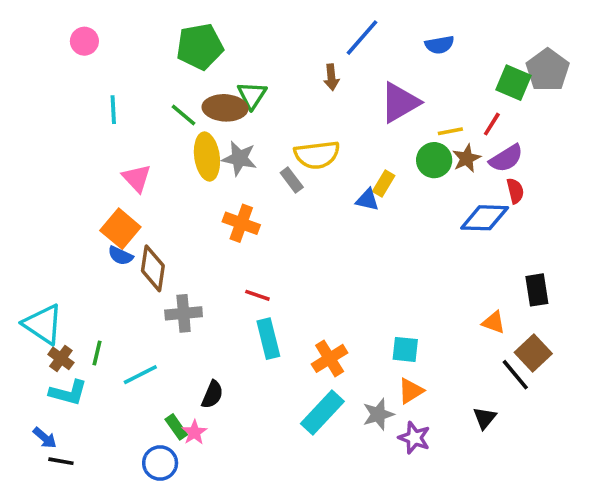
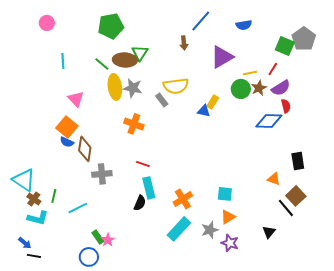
black semicircle: (212, 394) -> (140, 203), moved

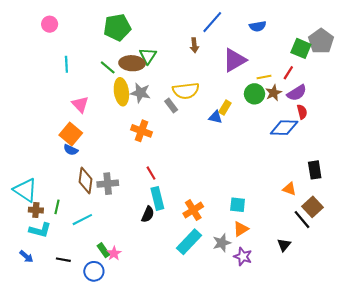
brown diamond: (85, 149) -> (85, 180), moved
red line: (143, 164) -> (151, 173), turned 40
brown cross: (34, 199) -> (36, 210), turned -32
black line: (34, 256) -> (63, 260), moved

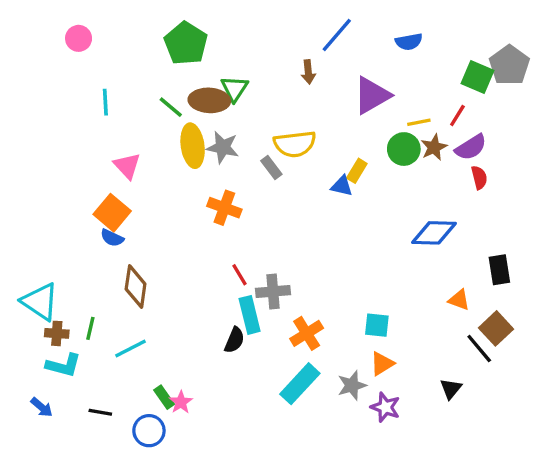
green pentagon: (117, 27) -> (186, 43), turned -30
blue diamond: (284, 128) -> (434, 233), moved
gray cross: (108, 184) -> (273, 292), moved

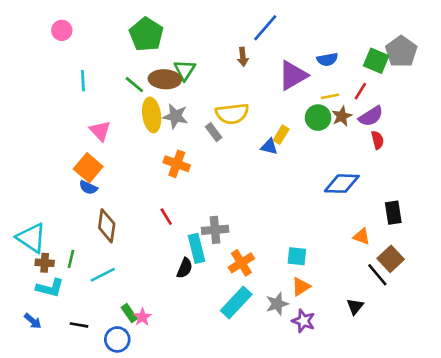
blue semicircle: (409, 42) -> (327, 59), moved
red line: (239, 275) -> (166, 217), moved

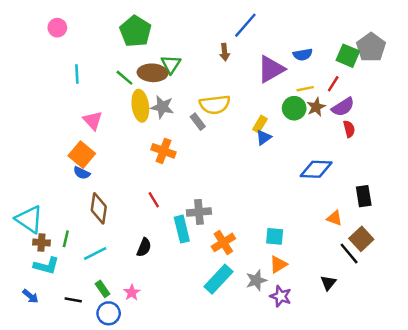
blue triangle: (269, 147) -> (264, 138), moved, turned -49
black semicircle: (185, 268) -> (144, 247), moved
green rectangle: (129, 313) -> (102, 289), moved

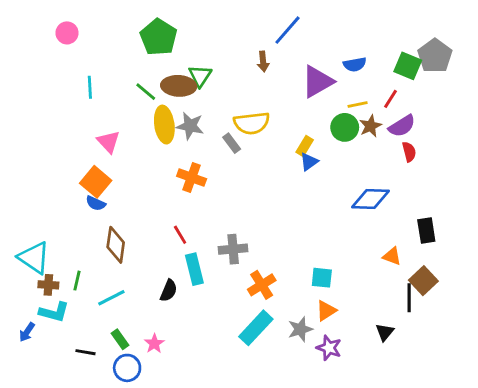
cyan rectangle: (182, 229) -> (194, 269), moved
black line: (349, 253) -> (409, 298), turned 40
blue arrow: (30, 296) -> (27, 332), moved, turned 84

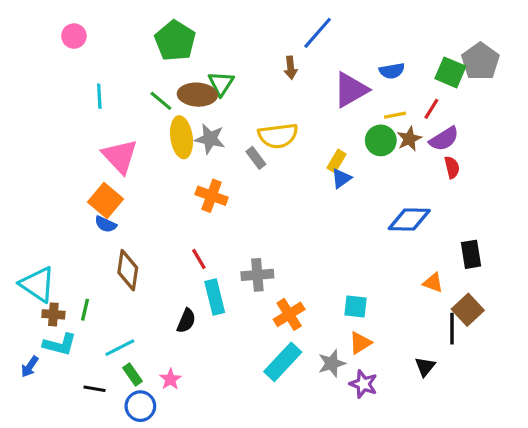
pink triangle: (109, 142) -> (120, 156), size x1.4
cyan line: (111, 298) -> (120, 348), moved

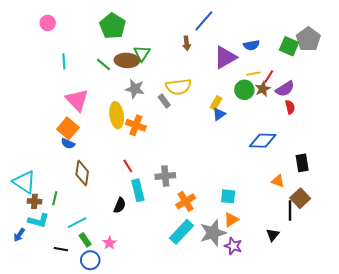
red line: (431, 109) -> (269, 77), moved
yellow ellipse: (182, 137) -> (117, 115), moved
gray star: (332, 363) -> (213, 233), size x1.5

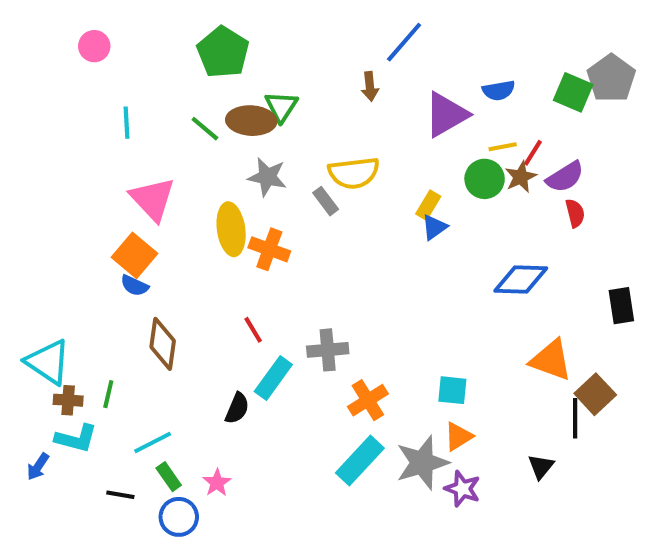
black rectangle: (302, 163) -> (621, 306), moved
orange triangle: (278, 181) -> (551, 360), size x1.6
cyan rectangle: (138, 190) -> (273, 378), turned 50

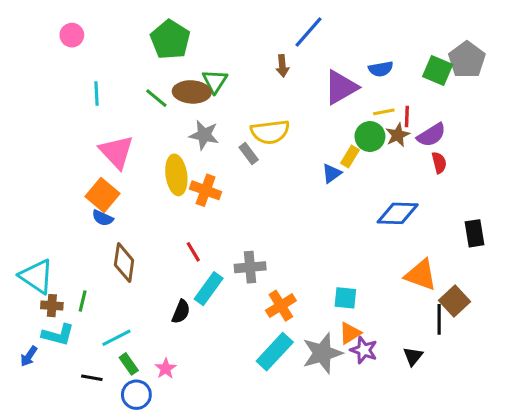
red line: (533, 153) -> (407, 117), turned -30
yellow rectangle: (428, 205) -> (350, 156), moved
purple star: (462, 489) -> (364, 350), moved

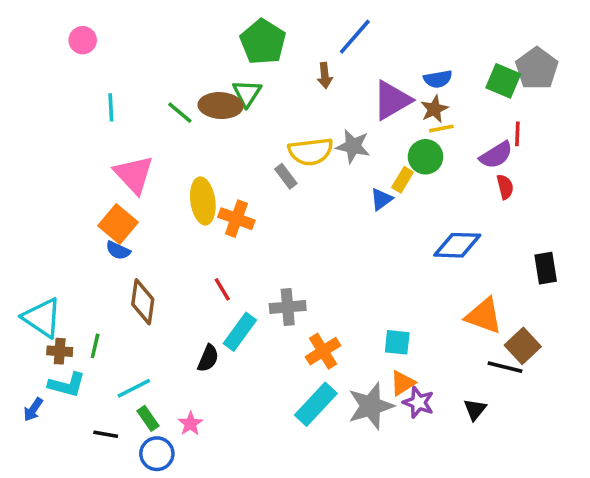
green pentagon: (170, 40) -> (263, 42), moved
red line: (407, 117) -> (517, 134), moved
gray star: (204, 135) -> (353, 146), moved
brown star: (398, 135) -> (434, 109), moved
black line: (439, 319) -> (505, 367), turned -76

